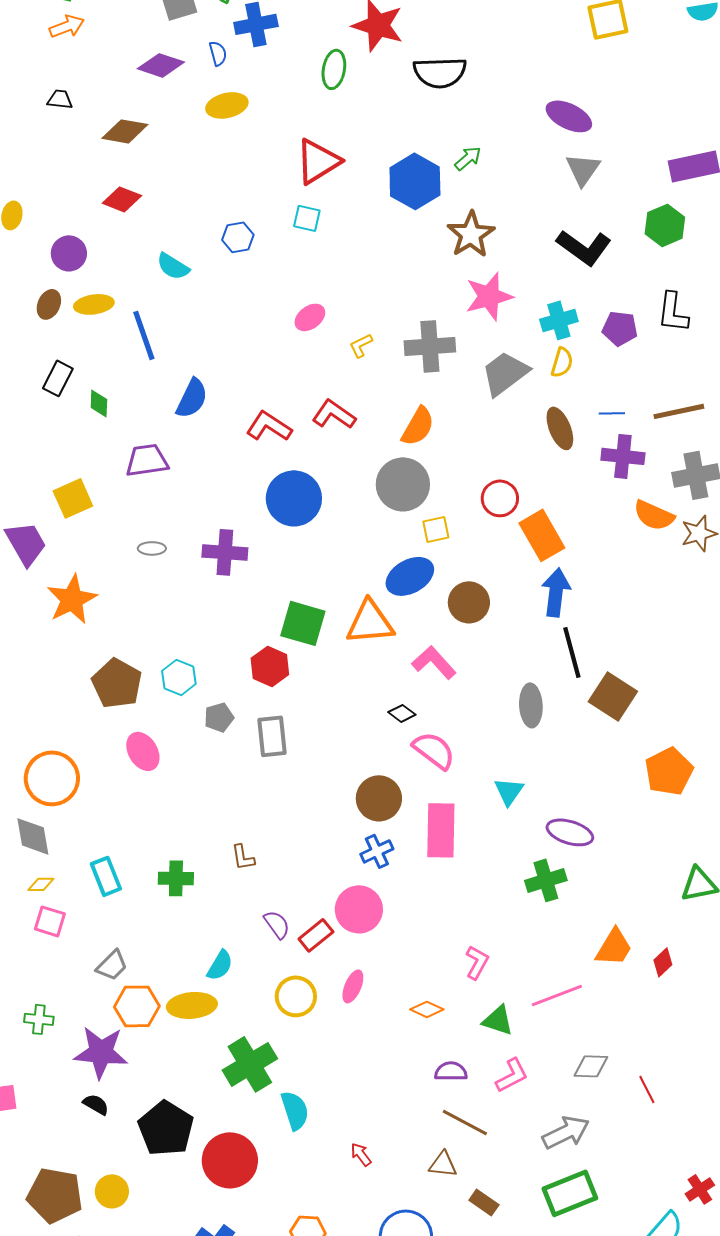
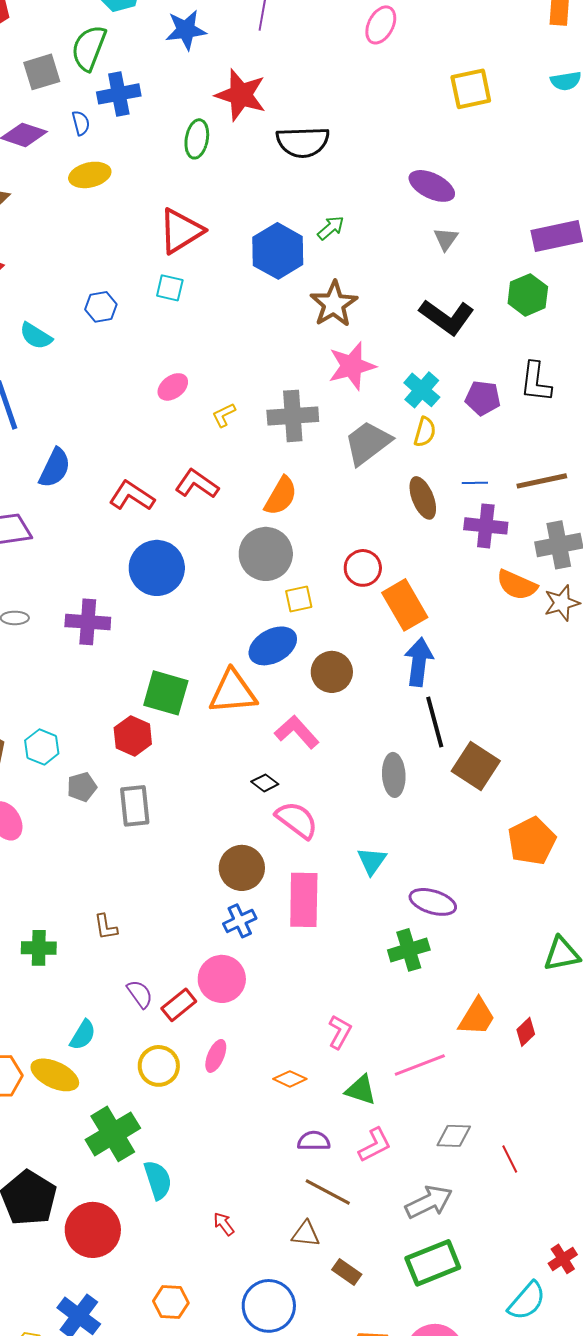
gray triangle: (583, 169) -> (446, 239), size x0.7
cyan cross: (559, 320) -> (422, 390), turned -33
yellow ellipse: (192, 1005) -> (55, 1075), turned 30

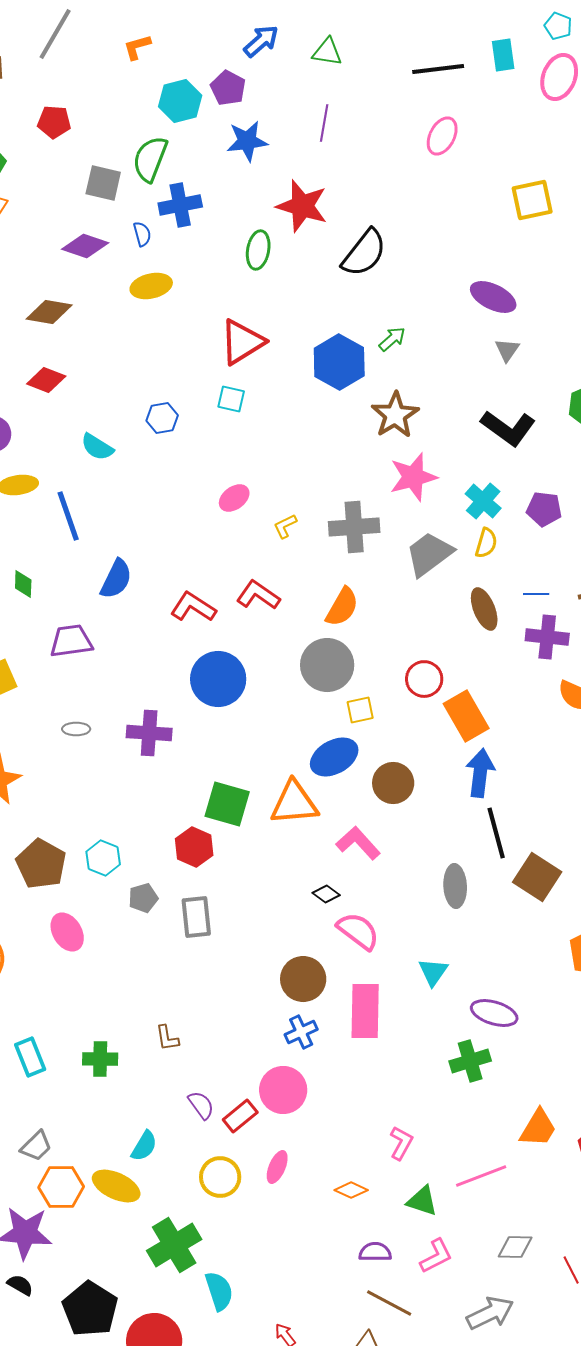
gray square: (42, 72) -> (103, 183), turned 30
black semicircle: (303, 142) -> (364, 253), turned -50

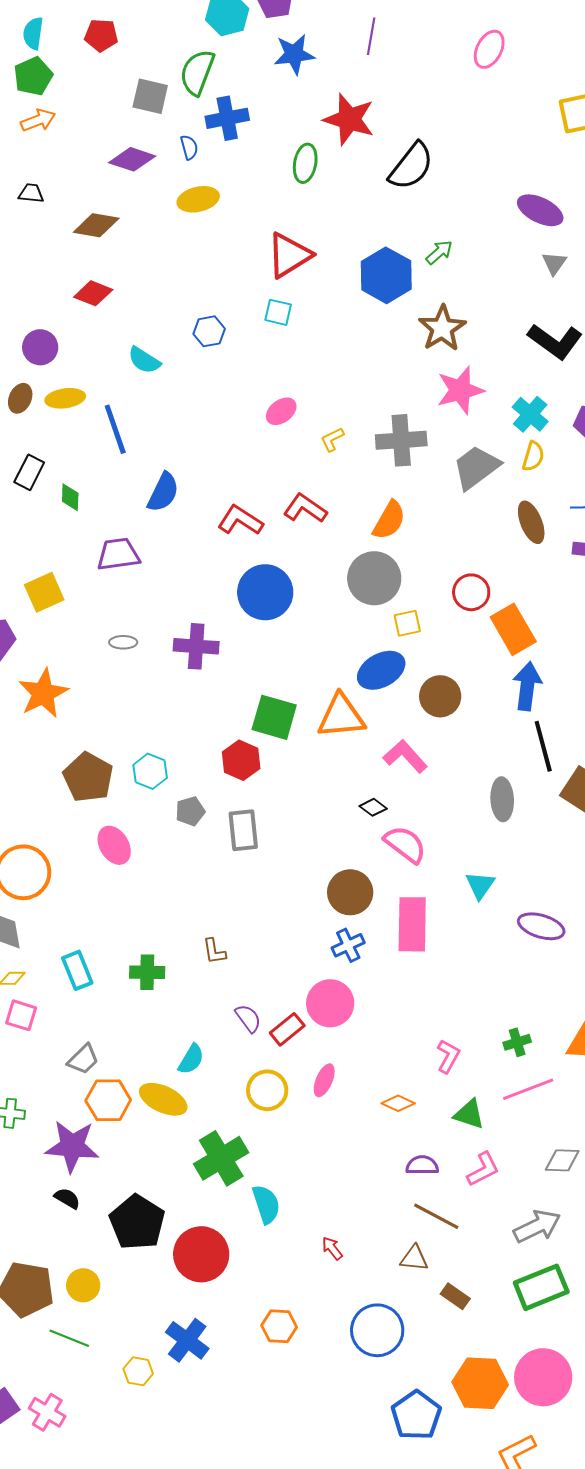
green cross: (470, 1061) -> (517, 1042), moved, size x0.7

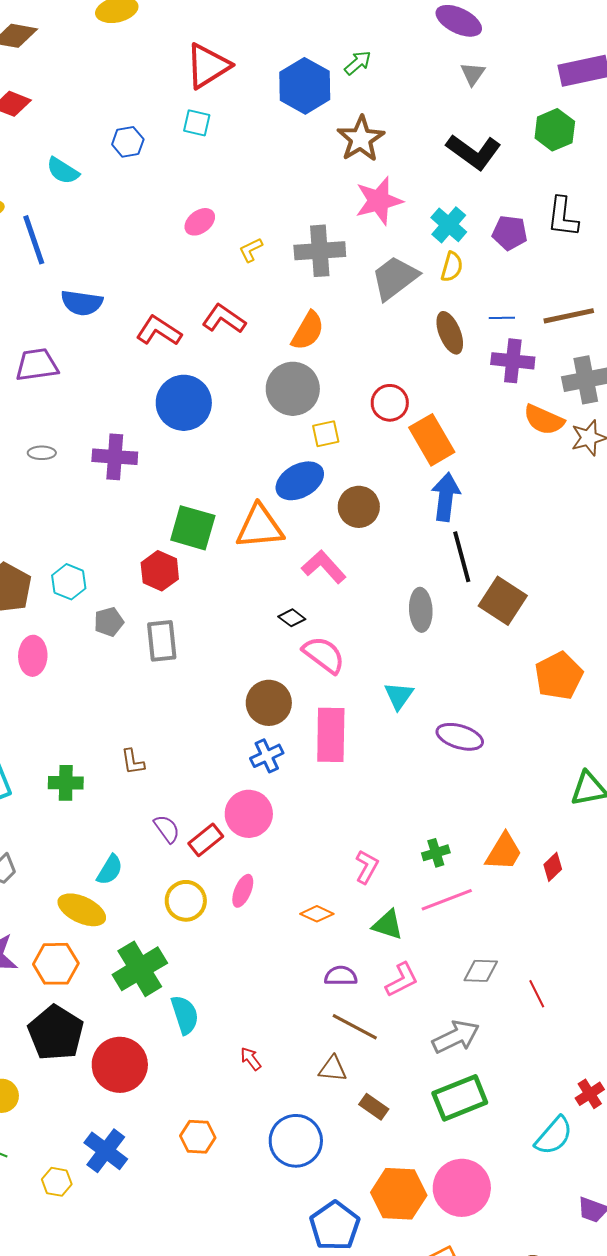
blue semicircle: (163, 492) -> (82, 303), turned 72
pink ellipse: (114, 845) -> (33, 656), turned 33
orange hexagon: (108, 1100) -> (56, 964), moved

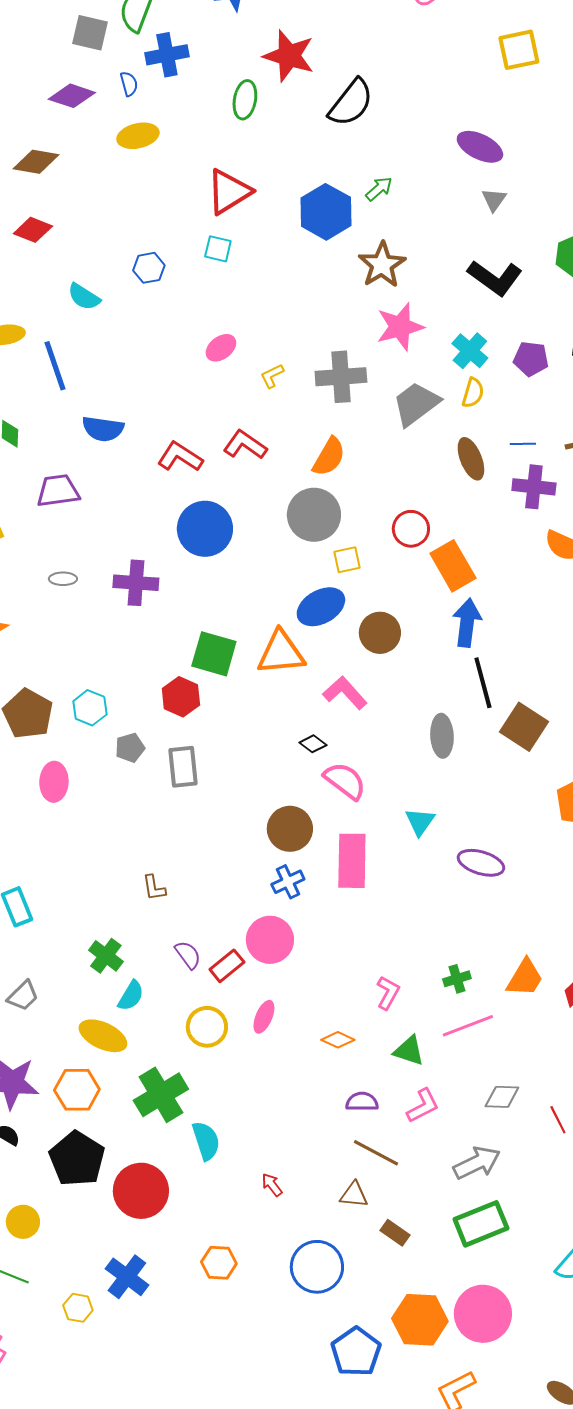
green cross: (66, 783) -> (106, 956), moved, turned 36

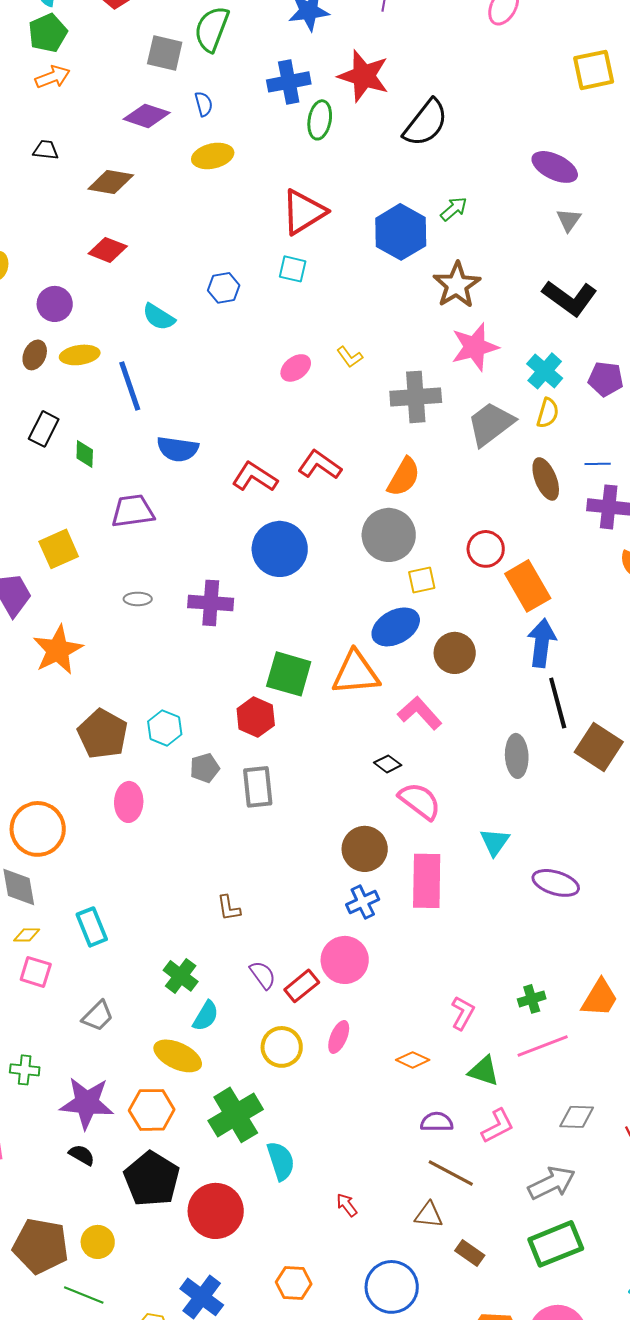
blue cross: (167, 55) -> (289, 82), moved
yellow L-shape: (272, 376) -> (350, 357), moved, turned -100

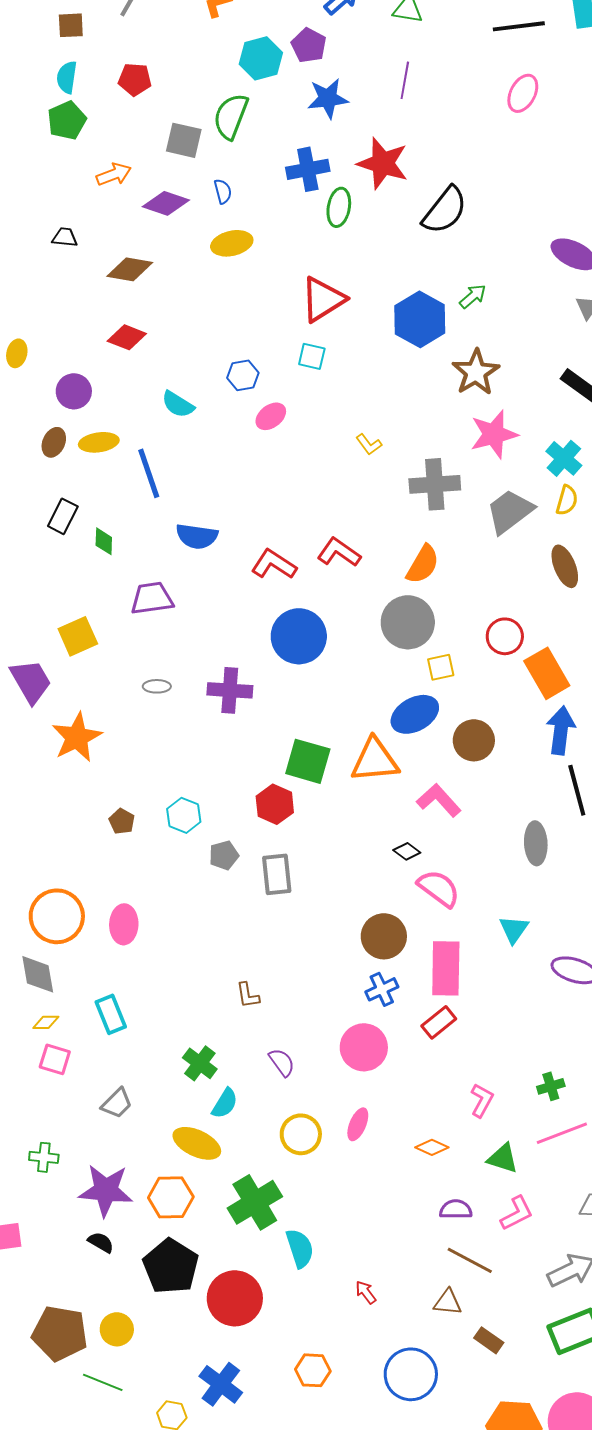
orange arrow: (53, 77) -> (114, 174), moved
pink ellipse: (296, 368) -> (271, 416), moved
brown pentagon: (103, 734) -> (122, 821), size x0.5
pink ellipse: (129, 802) -> (124, 924), moved
red rectangle: (302, 986) -> (439, 1022), moved

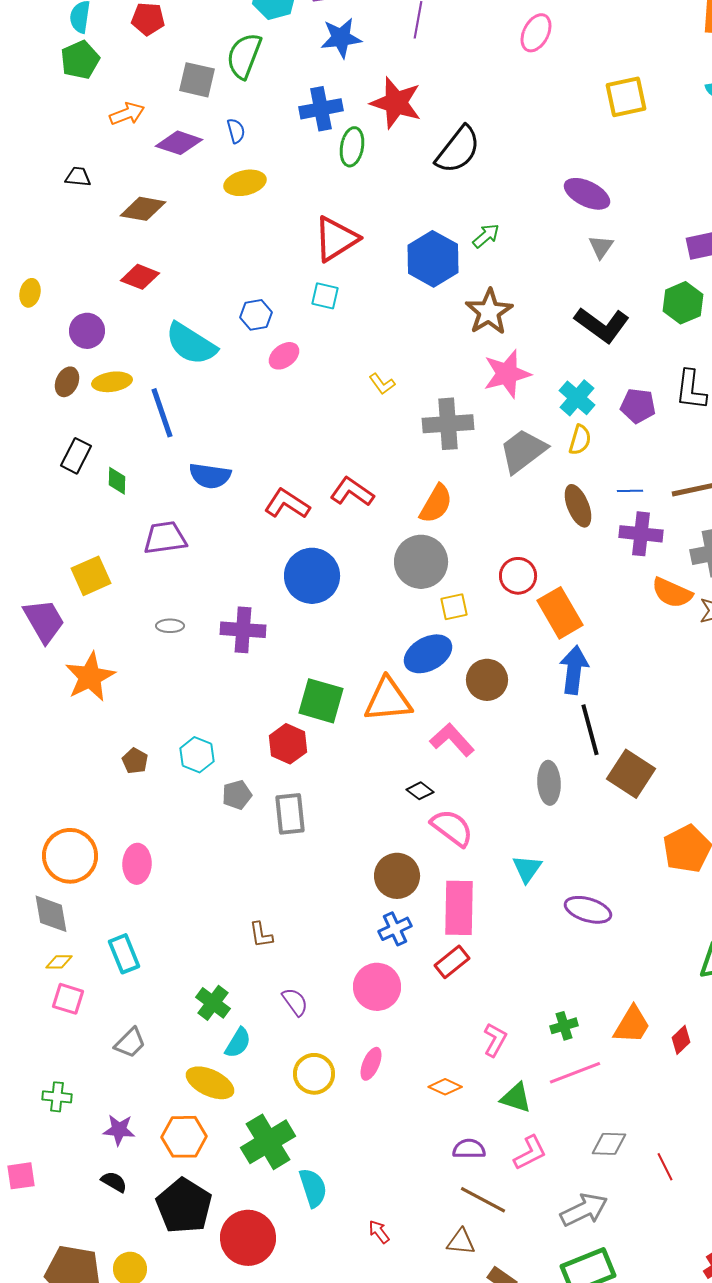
cyan semicircle: (178, 404) -> (191, 344), size x1.6
purple star: (106, 1190) -> (119, 1130), size x0.6

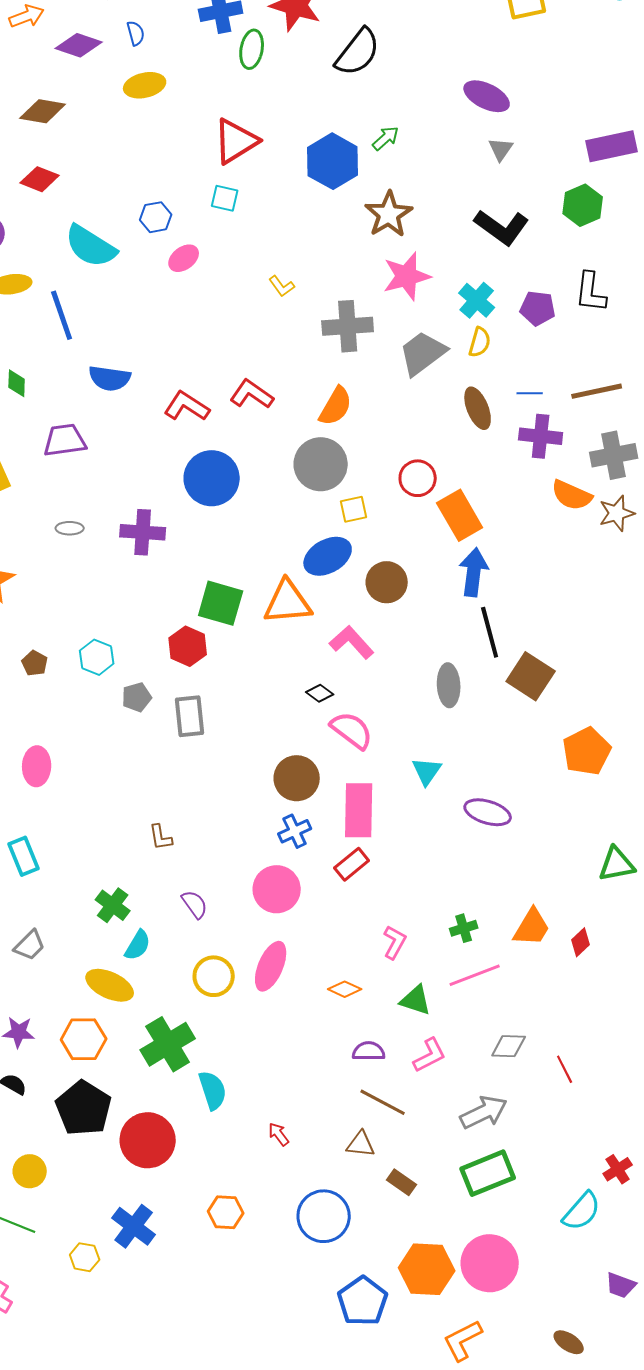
pink ellipse: (371, 1064) -> (271, 966), size x1.5

